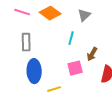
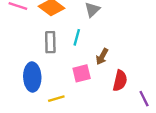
gray rectangle: (26, 42) -> (50, 42), moved

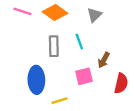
cyan line: (77, 37) -> (79, 42), turned -35

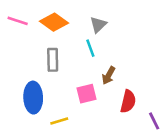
cyan line: (79, 42) -> (90, 48), moved

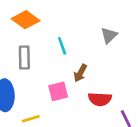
gray triangle: (98, 25) -> (109, 35), moved
red semicircle: (128, 101) -> (100, 99), turned 80

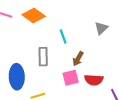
gray rectangle: (24, 57) -> (43, 57), moved
pink square: (58, 91) -> (71, 78), moved

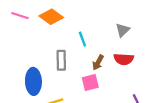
red semicircle: (94, 80) -> (124, 59), moved

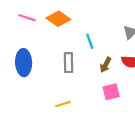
blue ellipse: (33, 81) -> (24, 63), moved
pink square: (90, 83) -> (111, 92), moved

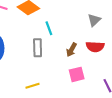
cyan line: (90, 41) -> (49, 28), moved

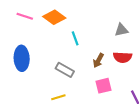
gray triangle: (94, 20) -> (121, 30), turned 32
gray rectangle: (38, 48) -> (65, 70), moved, turned -60

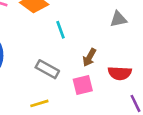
red semicircle: (122, 57) -> (120, 73), moved
pink square: (104, 86) -> (83, 85), moved

